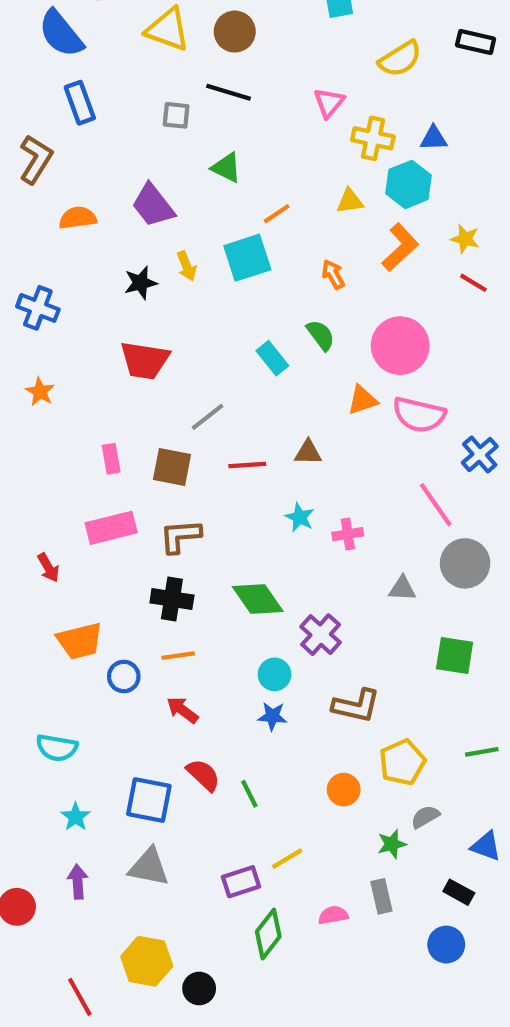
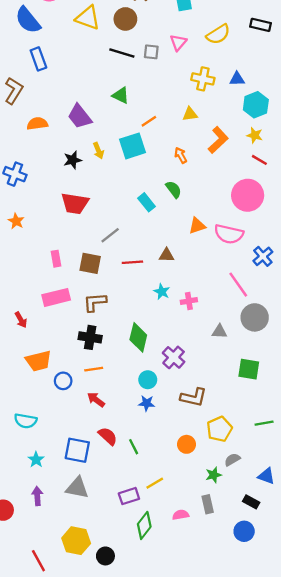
pink triangle: (329, 103) -> (178, 42), moved
gray square: (176, 115) -> (151, 52), moved
cyan hexagon: (409, 184) -> (256, 105), moved
pink circle: (400, 346) -> (248, 195), moved
green diamond: (258, 599) -> (138, 337), turned 48

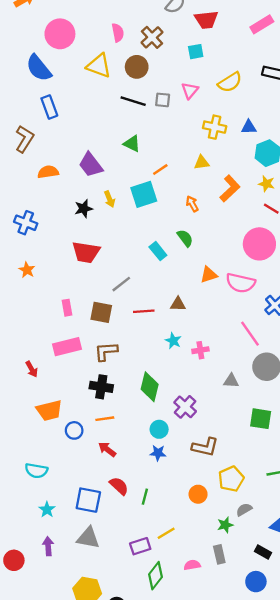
green line: (134, 447) -> (145, 497), turned 42

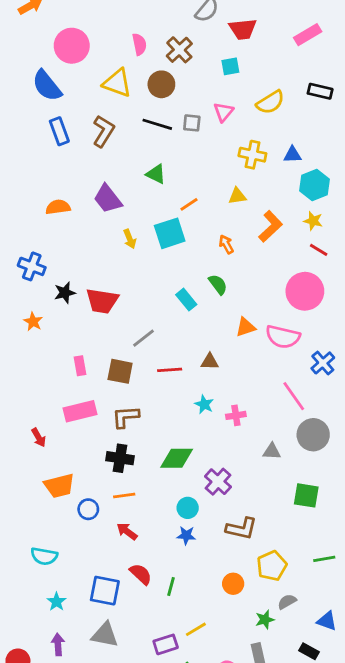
brown L-shape: (25, 139) -> (103, 131), moved
black star: (84, 209) -> (65, 293), moved
green diamond: (150, 387) -> (177, 458), turned 76

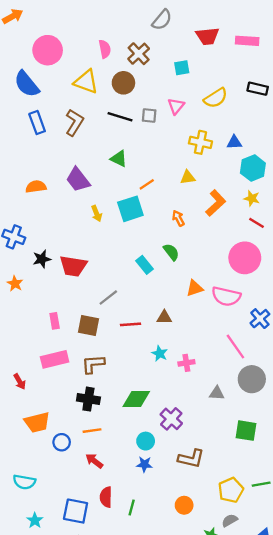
red trapezoid: (243, 29) -> (207, 36), moved
pink rectangle: (308, 35) -> (247, 41), turned 35
yellow pentagon: (272, 566) -> (231, 490), moved
red semicircle: (141, 574) -> (106, 497), turned -132

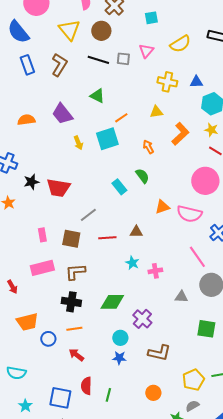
yellow triangle: (86, 82) -> (69, 30), turned 30

